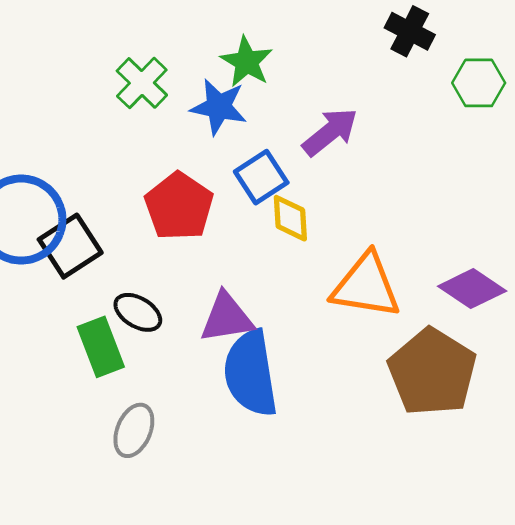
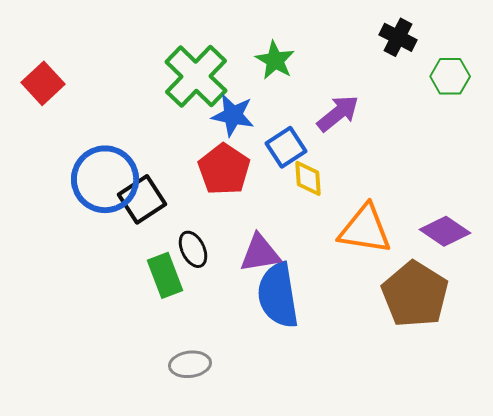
green cross: (142, 83) -> (196, 76), size x1.6
blue star: (219, 107) -> (233, 115), moved
black ellipse: (138, 312) -> (193, 249), turned 33
gray ellipse: (134, 430) -> (190, 364), moved, turned 60

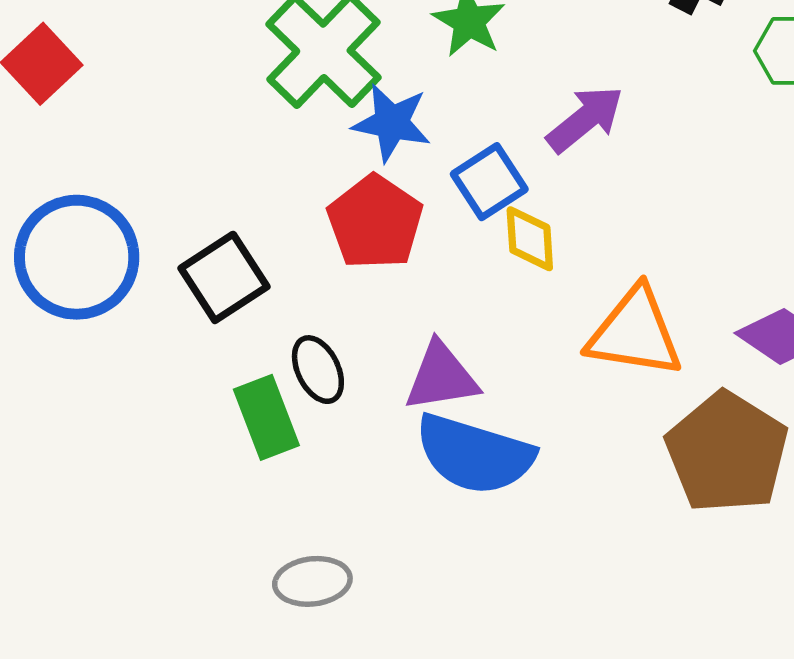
blue circle: (105, 179) -> (77, 257), moved
blue semicircle: (278, 295) -> (475, 454), turned -64

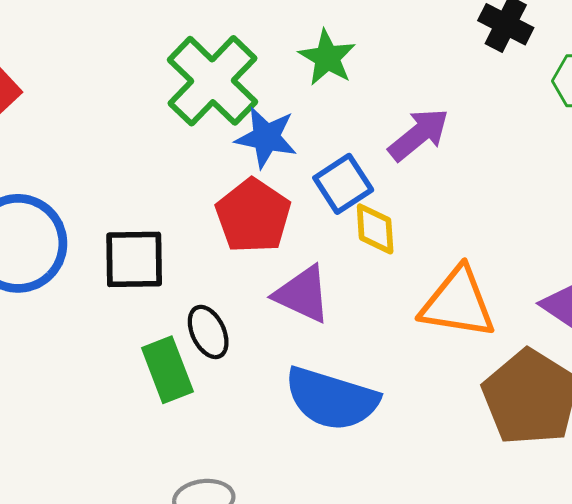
black square: (224, 277) -> (134, 259), turned 32
purple triangle: (441, 377) -> (303, 294), moved, turned 34

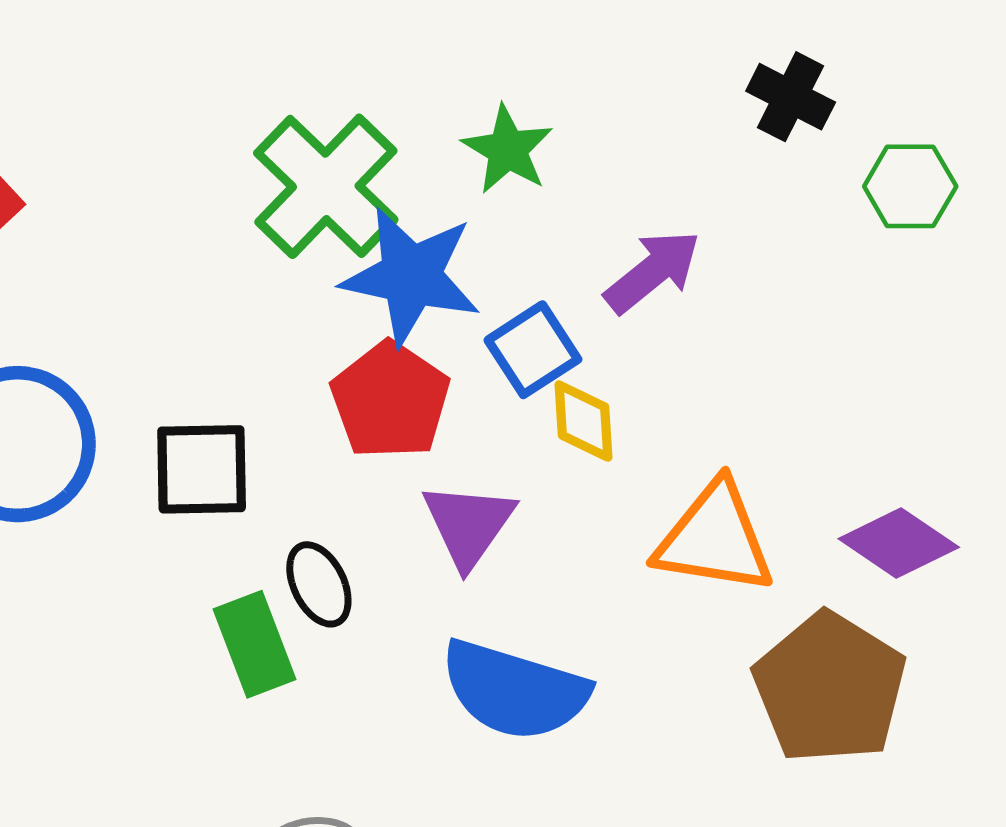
blue star: (266, 137) -> (411, 276), size x1.4
purple triangle: (303, 294) -> (468, 525), turned 40

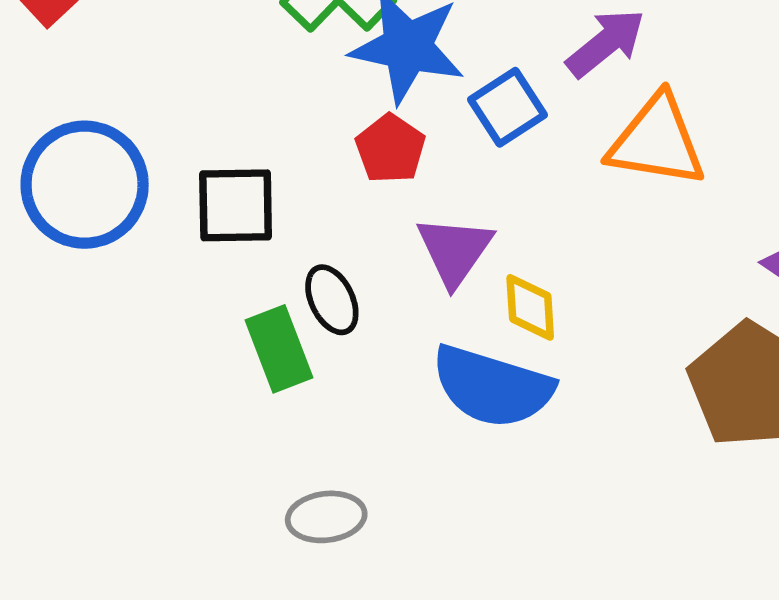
red pentagon: (390, 400) -> (390, 149), size x0.7
yellow diamond: (584, 421) -> (530, 307), moved
orange triangle: (715, 538) -> (657, 141), moved

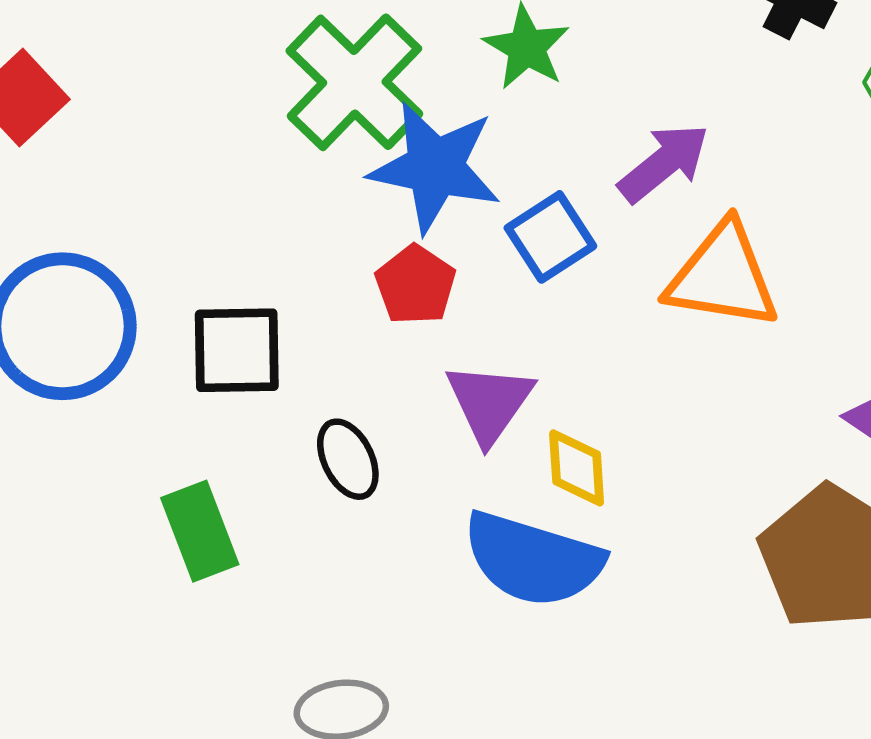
green rectangle: (279, 349) -> (200, 531), moved

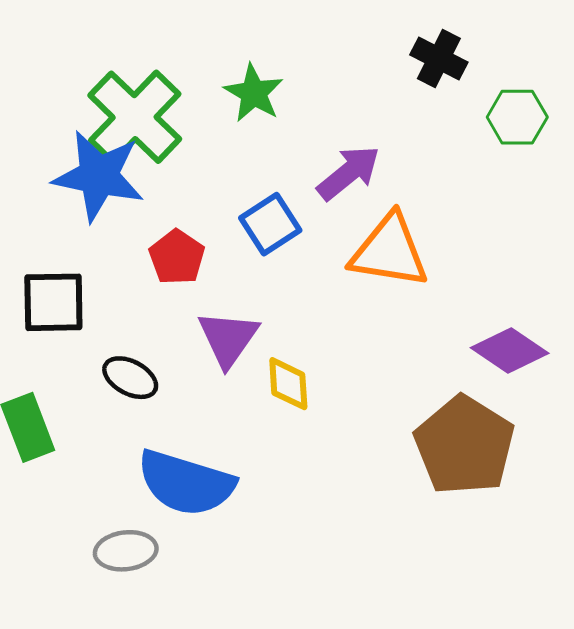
blue star: (435, 167) -> (99, 176), moved
black ellipse: (348, 459) -> (130, 378), turned -36
blue semicircle: (533, 559) -> (186, 483), moved

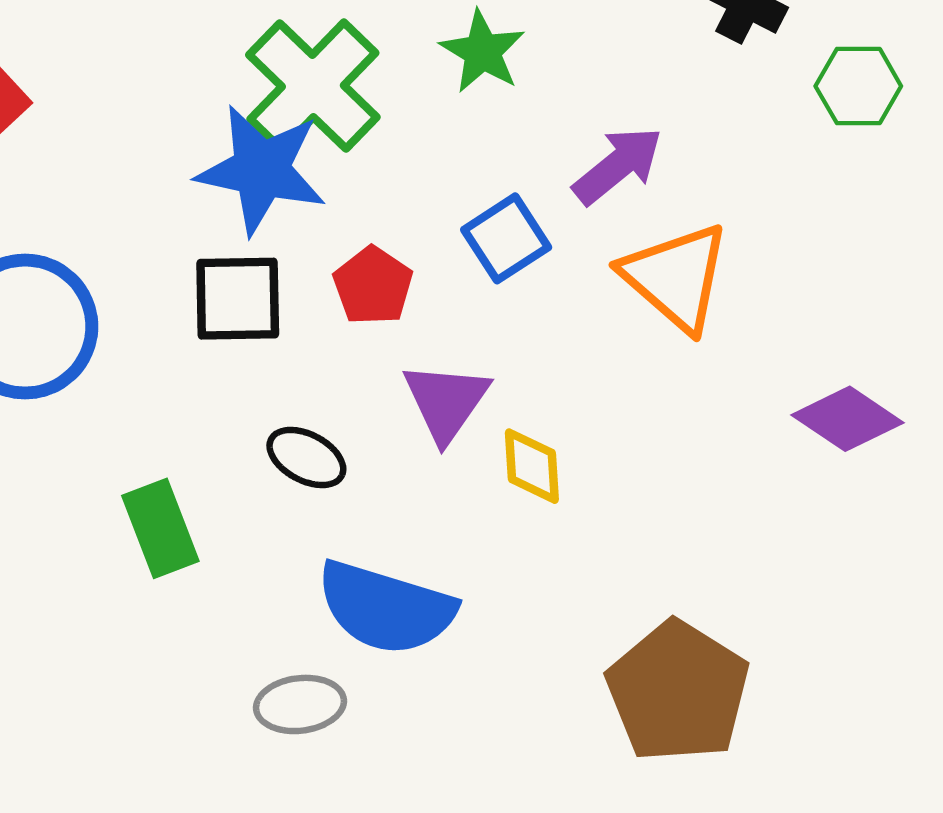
orange triangle: (389, 251) -> (676, 277), turned 32
black square: (53, 302) -> (238, 299), moved
brown pentagon: (464, 445) -> (678, 692), moved

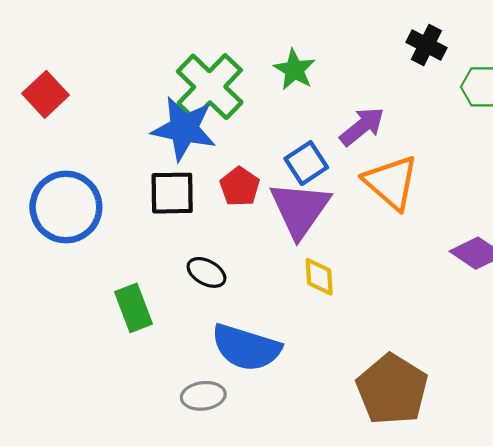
purple triangle: (446, 402) -> (300, 209), moved, size x1.4

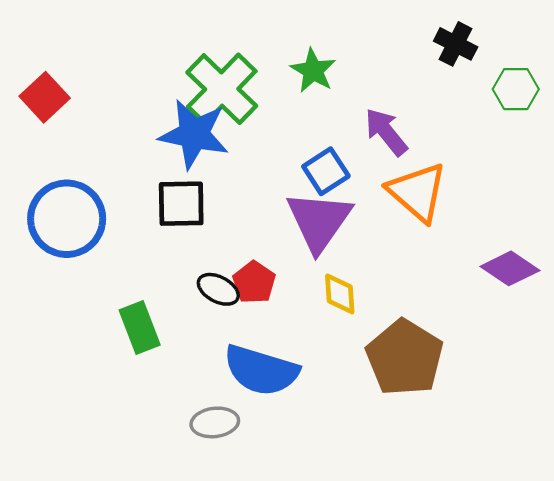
purple arrow: (362, 127) -> (386, 132), turned -90
red pentagon: (240, 187) -> (254, 282), moved
brown pentagon: (392, 389) -> (405, 358), moved

